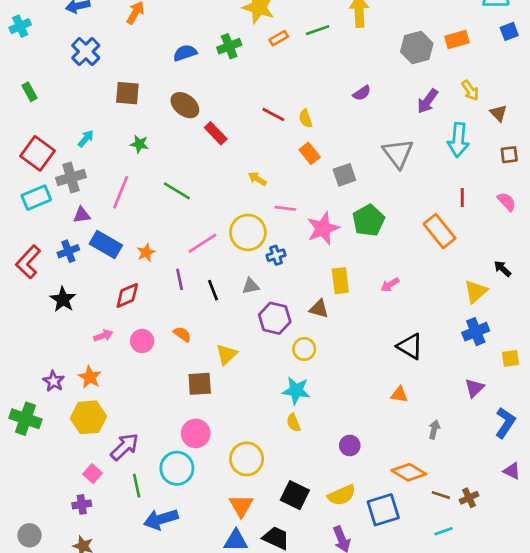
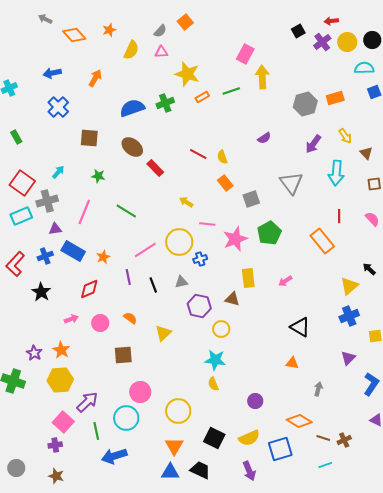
blue semicircle: (185, 53) -> (132, 108), size x1.4
brown square: (200, 384) -> (123, 355), moved
pink square: (92, 474) -> (63, 422), size x1.5

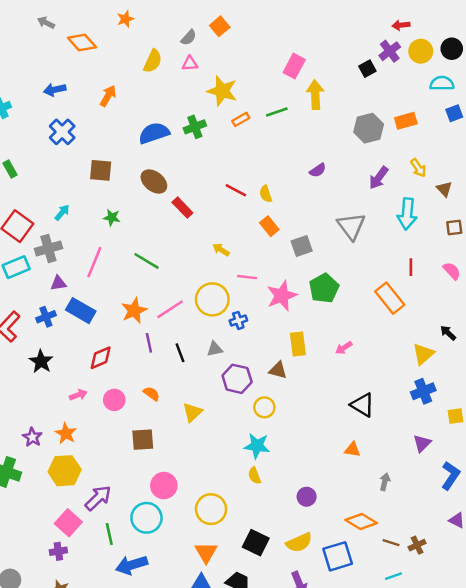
orange star: (109, 30) -> (125, 19), moved
black square: (298, 31) -> (367, 69), moved
orange star: (103, 257) -> (134, 311), moved, size x1.5

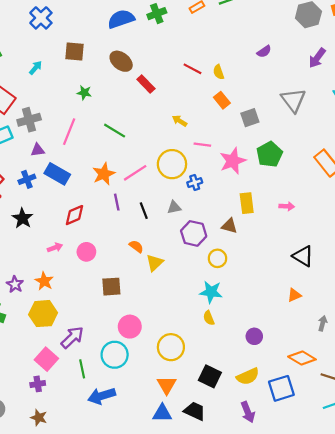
cyan arrow: (62, 213) -> (36, 68), moved
pink arrow: (344, 348) -> (287, 206), turned -144
orange semicircle: (151, 394) -> (136, 246), moved
orange triangle: (352, 450) -> (294, 295), turned -32

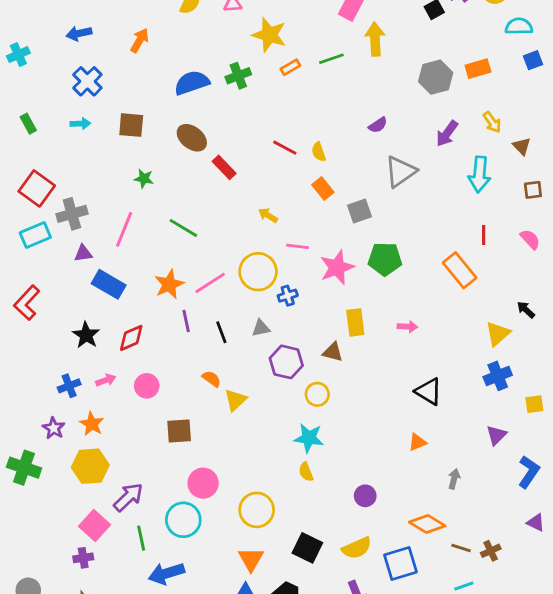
cyan arrow: (36, 68) -> (80, 124), moved, turned 48
gray triangle: (293, 100) -> (400, 172), moved, turned 32
green pentagon: (269, 154) -> (385, 259), turned 30
blue cross: (27, 179) -> (69, 386), moved
black star: (23, 218) -> (86, 335), moved

